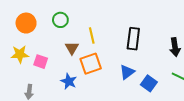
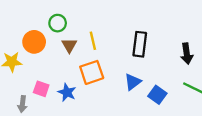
orange circle: (26, 23) -> (34, 42), moved
brown triangle: (72, 48) -> (69, 45), moved
pink square: (41, 62) -> (41, 89), moved

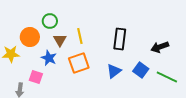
black arrow: (187, 54) -> (160, 47), turned 78
blue star: (67, 92) -> (49, 58), moved
blue square: (157, 95) -> (141, 70), moved

